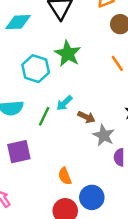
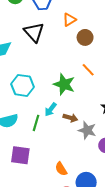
green star: (68, 54) -> (64, 84), moved
purple square: (19, 152) -> (20, 155), turned 30

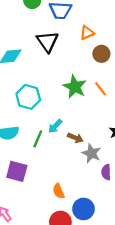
green star: (64, 84) -> (75, 87), moved

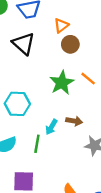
brown circle: (101, 54) -> (70, 44), moved
green star: (75, 87) -> (62, 83), turned 30
brown arrow: (75, 138) -> (74, 121), moved

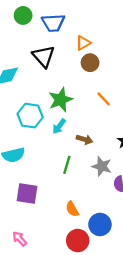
green star: (62, 83) -> (61, 100), moved
cyan arrow: (51, 127) -> (59, 126), moved
green line: (37, 144) -> (67, 165), moved

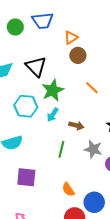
green circle: (23, 15) -> (15, 27), moved
black triangle: (44, 56) -> (36, 67), moved

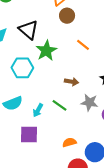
cyan arrow: (53, 115) -> (38, 110), moved
green line: (61, 149) -> (60, 105), turned -63
orange semicircle: (68, 189) -> (69, 142), turned 112

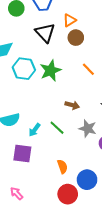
black triangle: (29, 30) -> (45, 33), moved
cyan hexagon: (22, 68) -> (24, 69), moved
orange semicircle: (69, 142) -> (62, 167), turned 80

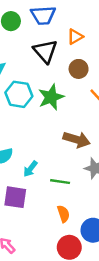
brown circle: (76, 38) -> (79, 69), moved
brown arrow: (72, 105) -> (77, 140), size x1.5
green line: (57, 128) -> (60, 182), moved, turned -35

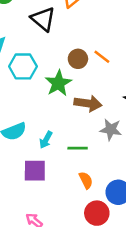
brown circle: (79, 69) -> (78, 59), moved
green star: (51, 97) -> (58, 83), moved

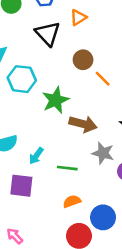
brown circle: (78, 59) -> (83, 60), moved
orange semicircle: (86, 180) -> (72, 201), turned -90

